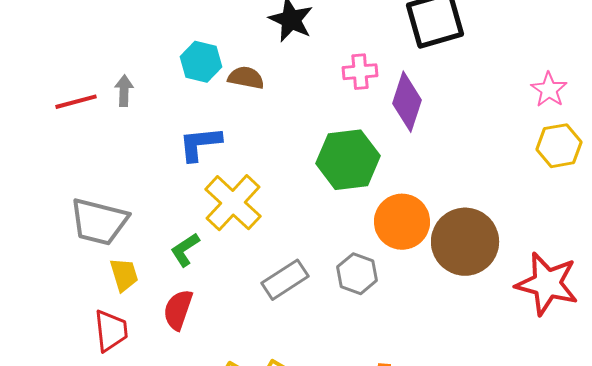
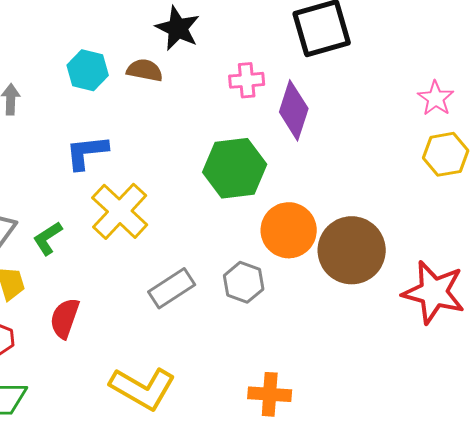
brown semicircle: (246, 78) -> (145, 70), moved
green L-shape: (185, 250) -> (48, 238), moved

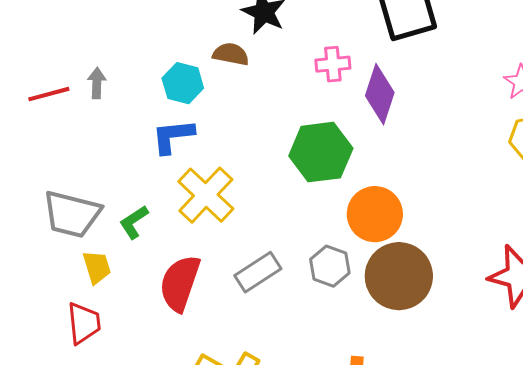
cyan hexagon: (88, 70) -> (183, 83), moved
brown circle: (352, 250) -> (399, 276), moved
red semicircle: (65, 318) -> (180, 283), moved, size x1.4

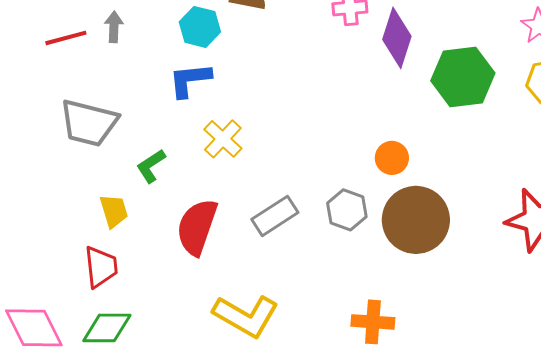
green hexagon: (321, 152) -> (463, 77), moved
yellow cross: (206, 195) -> (223, 139), size x0.7
gray trapezoid: (72, 214) -> (89, 123), moved
orange circle: (375, 214) -> (392, 158), size x0.6

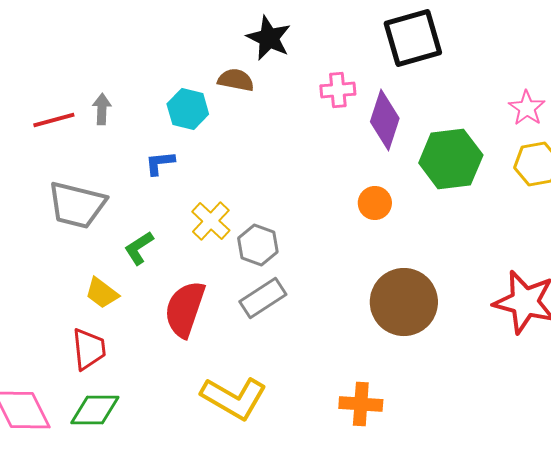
blue L-shape: (190, 80) -> (160, 163), moved, size x0.7
orange circle: (392, 158) -> (375, 203), moved
gray hexagon: (347, 210) -> (258, 245), moved
yellow trapezoid: (114, 211) -> (102, 293), turned 144

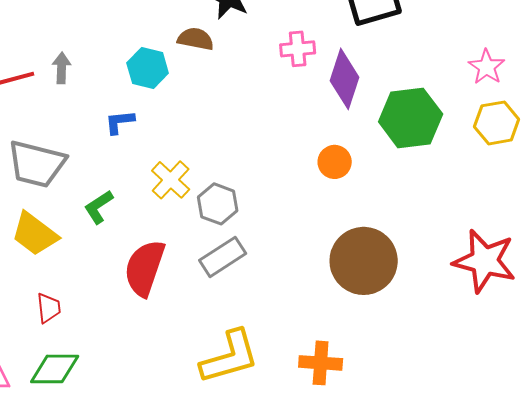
yellow trapezoid: (102, 293) -> (35, 234), moved, size x1.4
red trapezoid: (89, 349) -> (49, 308), size x0.7
yellow L-shape: (234, 398) -> (230, 357), moved, turned -46

